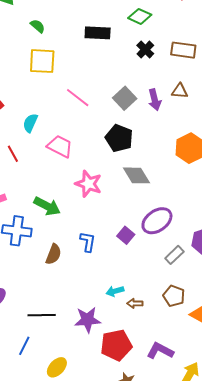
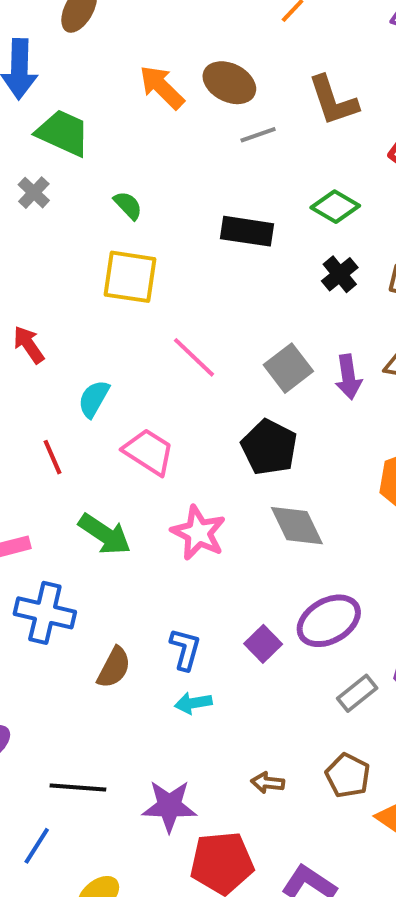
green arrow: (47, 206) -> (105, 534), moved
cyan arrow: (115, 291) -> (193, 703), moved

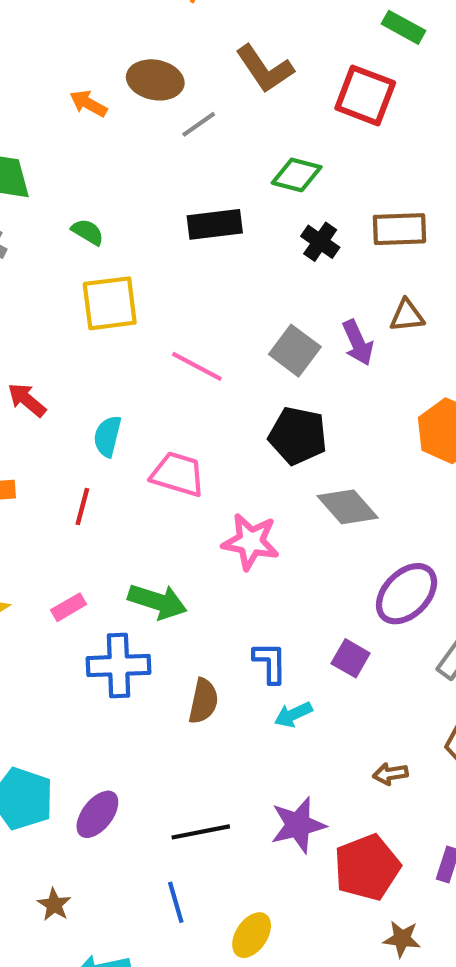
orange arrow: (162, 87) -> (88, 103), size x0.7
red line: (52, 457) -> (82, 507), turned 54
green arrow: (105, 534) -> (157, 601), moved
purple square: (263, 644) -> (351, 658), moved
blue line: (37, 846) -> (176, 902), turned -33

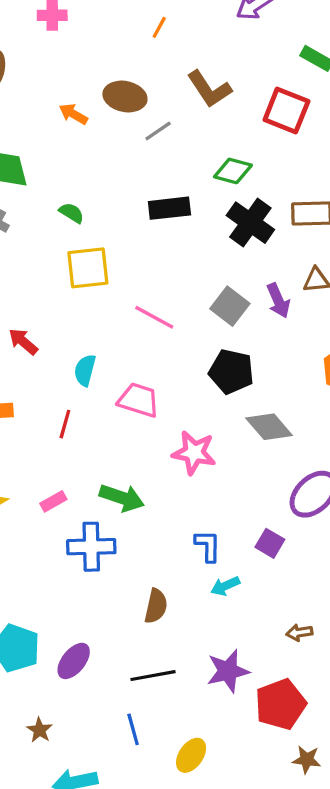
black cross: (320, 242) -> (250, 223), size x1.6
brown semicircle: (203, 701) -> (156, 606), moved

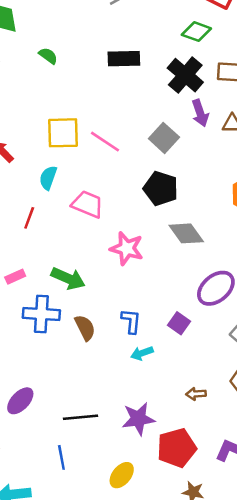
green diamond: (233, 171) -> (196, 32), moved
yellow square: (88, 268) -> (63, 133), moved
purple arrow: (278, 301) -> (200, 113), moved
brown semicircle: (156, 606) -> (85, 328), moved, turned -44
yellow ellipse: (191, 755) -> (122, 475), moved

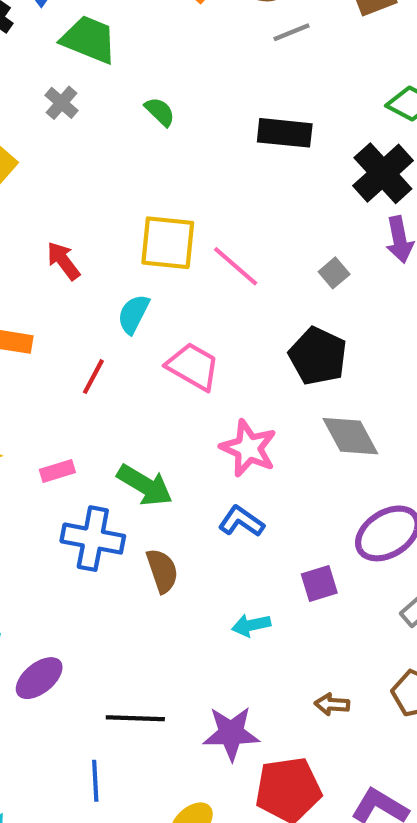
gray square: (164, 138) -> (334, 273), size x0.6
blue L-shape: (131, 321) -> (241, 521), moved, turned -68
purple square: (179, 323) -> (319, 584), turned 30

